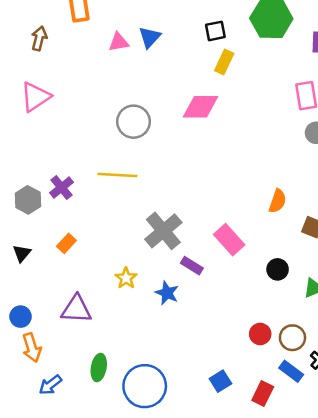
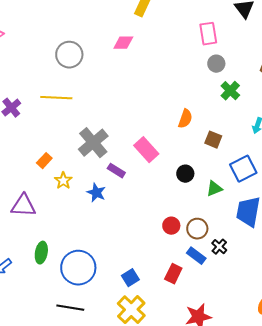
pink diamond: (201, 107) -> (123, 43), size x0.7
orange rectangle: (66, 243) -> (44, 161), moved
blue square: (220, 381) -> (130, 278), moved

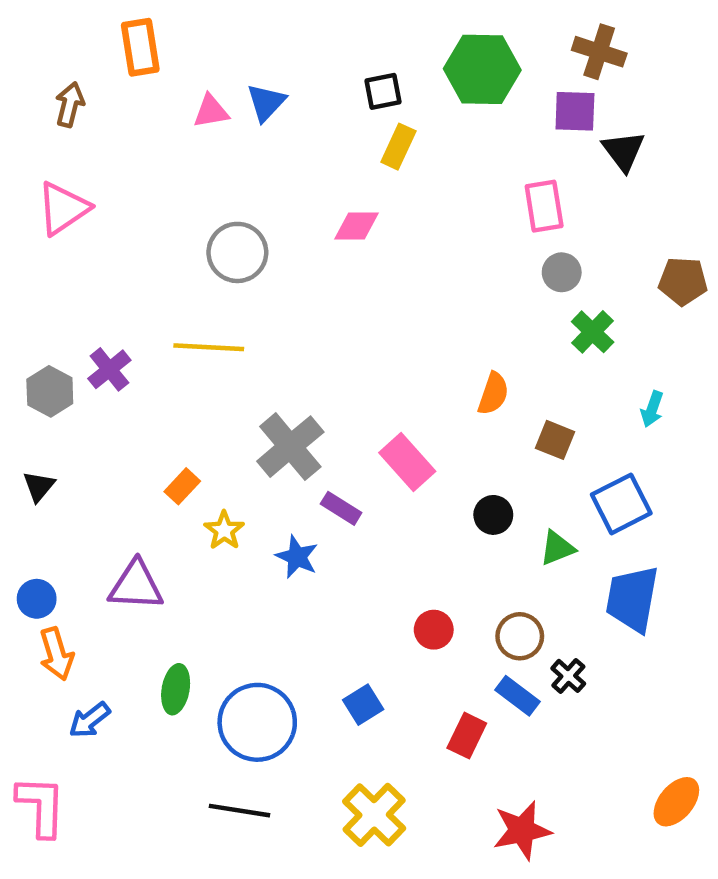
red circle: (171, 226) -> (434, 630), moved
blue square: (130, 278) -> (363, 705), moved

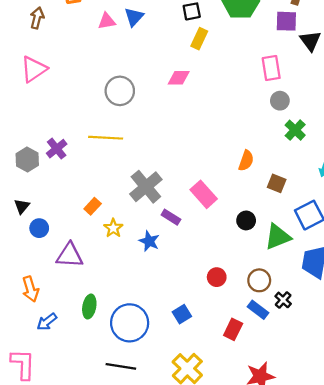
green triangle: (557, 548) -> (278, 237), size x1.5
blue circle: (37, 599) -> (39, 228), moved

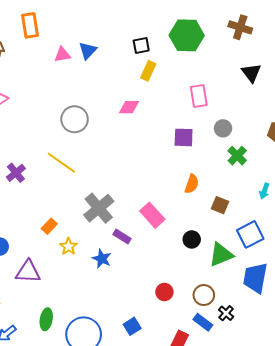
purple square: (286, 21) -> (184, 137), moved
pink rectangle: (271, 68) -> (199, 96), moved
yellow line: (106, 138) -> (61, 163), turned 32

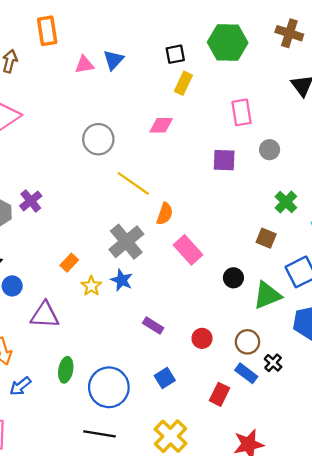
green cross: (237, 156) -> (286, 202), moved
yellow line: (61, 163) -> (133, 183), moved
orange semicircle: (192, 184) -> (165, 214), moved
purple rectangle: (122, 236) -> (153, 326), moved
blue star: (102, 259) -> (122, 280), moved

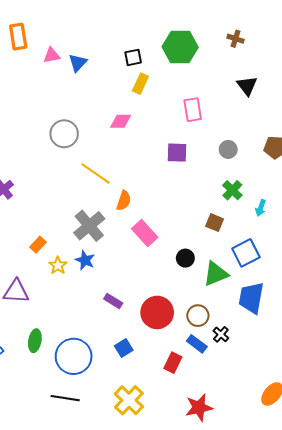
brown cross: (289, 33) -> (236, 39), size x0.7
pink triangle: (84, 65) -> (52, 55), moved
gray circle: (270, 150) -> (228, 149), moved
red circle: (202, 338) -> (157, 312), size x1.8

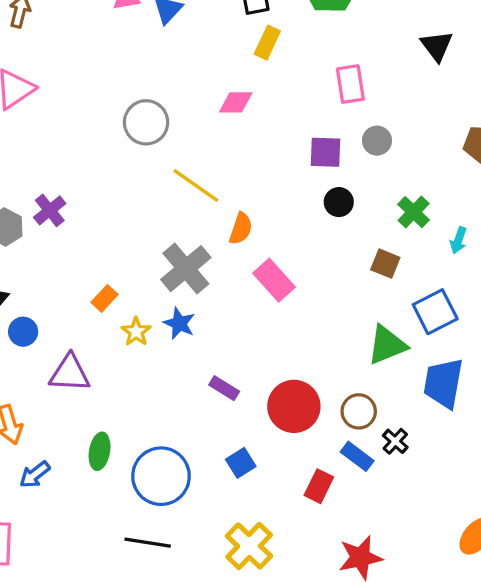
gray circle: (228, 149) -> (377, 141), moved
black circle: (185, 258) -> (339, 202), moved

